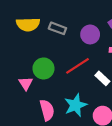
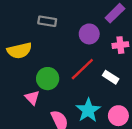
yellow semicircle: (28, 24) -> (19, 51), moved
gray rectangle: (57, 28) -> (47, 21), moved

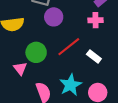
purple circle: (89, 34) -> (54, 17), moved
pink cross: (120, 45) -> (95, 20), moved

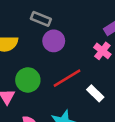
pink cross: (95, 20) -> (102, 51), turned 32

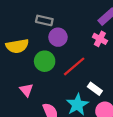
green circle: (28, 80) -> (45, 61), moved
white rectangle: (95, 93) -> (95, 89), moved

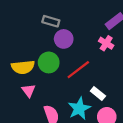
yellow semicircle: (17, 46) -> (23, 67), moved

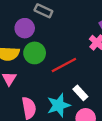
purple circle: (64, 39) -> (25, 28), moved

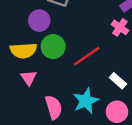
white rectangle: (80, 93) -> (118, 81), moved

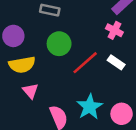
purple circle: (39, 21) -> (13, 36), moved
green circle: (53, 47) -> (59, 44), moved
white rectangle: (118, 81) -> (116, 62), moved

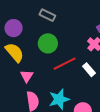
yellow semicircle: (22, 65) -> (15, 52), turned -135
pink triangle: (30, 91) -> (27, 76), moved

